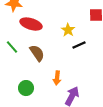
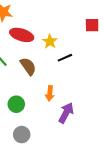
yellow star: (68, 30) -> (50, 41), moved
black line: (79, 45) -> (65, 58), moved

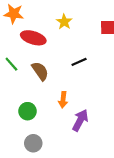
yellow star: (50, 41) -> (64, 22), moved

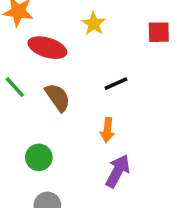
orange arrow: (63, 100) -> (107, 130), moved

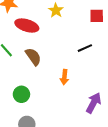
black line: (116, 84) -> (85, 48), moved
purple arrow: (118, 171) -> (93, 103), moved

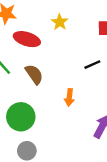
green circle: (21, 94) -> (21, 117), size x1.5

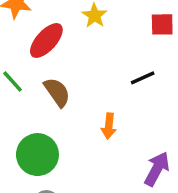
red ellipse: (27, 39) -> (46, 41), turned -65

